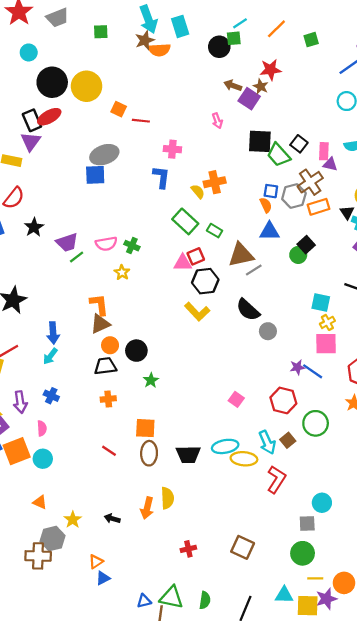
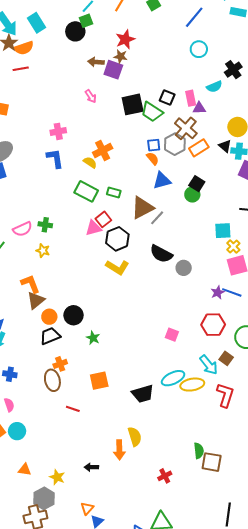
red line: (141, 121) -> (21, 69), moved
brown ellipse: (149, 453) -> (52, 380), moved
green semicircle: (205, 600) -> (199, 451), moved

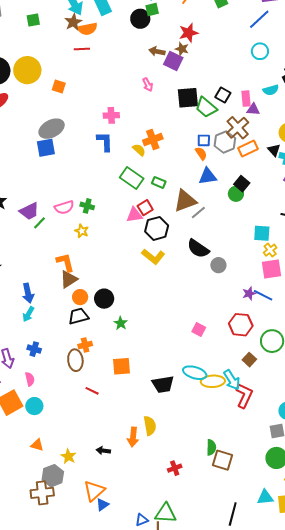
cyan arrow: (209, 365) -> (232, 380), moved
cyan ellipse: (173, 378) -> (195, 373), turned 35
orange triangle: (87, 508) -> (94, 491), size x1.6

